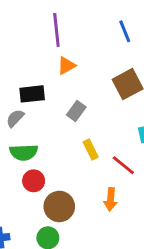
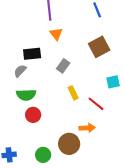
orange triangle: (66, 66) -> (56, 34), turned -40
orange arrow: (111, 199) -> (87, 128), turned -98
brown circle: (59, 206) -> (69, 144), moved

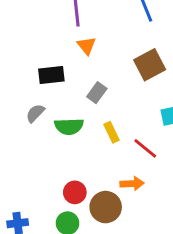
gray semicircle: (20, 71) -> (35, 113), moved
green semicircle: (26, 95) -> (69, 126), moved
red circle: (33, 115) -> (75, 192), moved

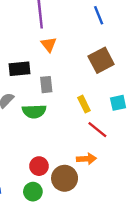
gray rectangle: (97, 93) -> (46, 85), moved, turned -42
yellow rectangle: (111, 132) -> (84, 104), moved

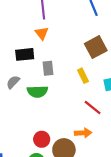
orange triangle: (49, 44) -> (42, 33), moved
yellow rectangle: (84, 104) -> (83, 76), moved

